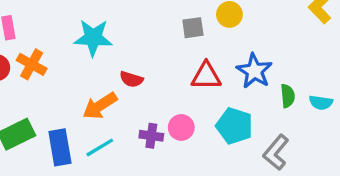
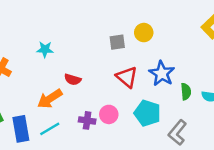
cyan star: (93, 38) -> (45, 49), size x0.6
red triangle: (206, 76) -> (127, 77), turned 40

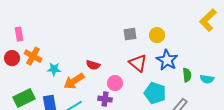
yellow circle: (144, 33) -> (157, 35), moved
cyan star: (45, 49) -> (54, 69), moved
pink circle: (109, 114) -> (115, 83), moved

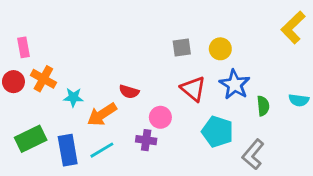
cyan semicircle: (207, 79) -> (299, 100), moved

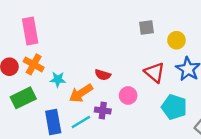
pink rectangle: (23, 47) -> (30, 31), moved, size x1.6
gray square: (182, 47) -> (147, 28), moved
green rectangle: (31, 139) -> (23, 98), moved
purple cross: (146, 140) -> (103, 110), moved

